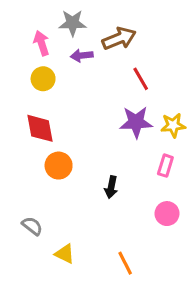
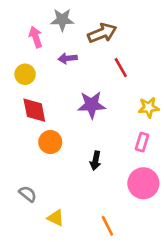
purple arrow: (82, 56) -> (68, 58), moved
yellow circle: (43, 79) -> (25, 74), moved
purple star: (136, 122) -> (92, 105), moved
pink circle: (167, 214) -> (143, 183), size x1.5

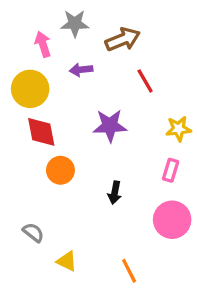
yellow circle: (25, 74) -> (30, 89), size x1.5

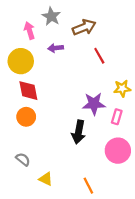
gray star: (75, 23) -> (51, 16), turned 30
purple star: (110, 126) -> (94, 104), moved
orange circle: (60, 170) -> (26, 117), moved
black arrow: (115, 193) -> (79, 132), size x1.5

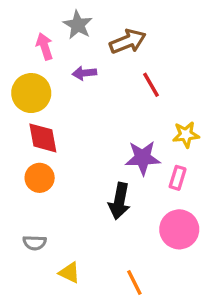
gray semicircle: (23, 159) -> (35, 243), turned 144

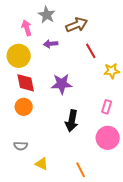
yellow star: (186, 135) -> (112, 71), moved
purple star: (143, 158) -> (62, 84), moved

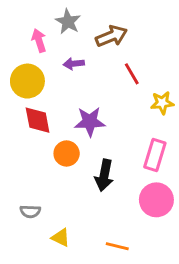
orange circle: (24, 107) -> (67, 153), moved
pink rectangle: (107, 107) -> (155, 155), size x1.5
orange line: (81, 170) -> (117, 246), turned -49

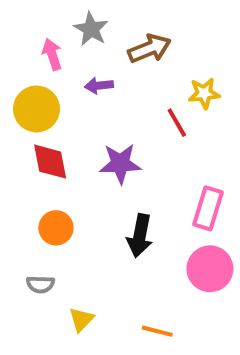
red line: (132, 74) -> (177, 123), moved
yellow star: (162, 103) -> (204, 93), moved
orange circle: (67, 153) -> (56, 228), moved
yellow triangle: (61, 238) -> (81, 319), turned 48

